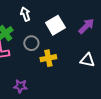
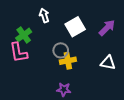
gray circle: (31, 43) -> (61, 50), moved
purple star: (20, 86) -> (64, 89), moved

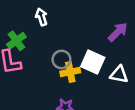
white square: (75, 27) -> (93, 62), moved, turned -36

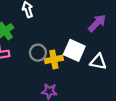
gray circle: (61, 59) -> (38, 53), moved

